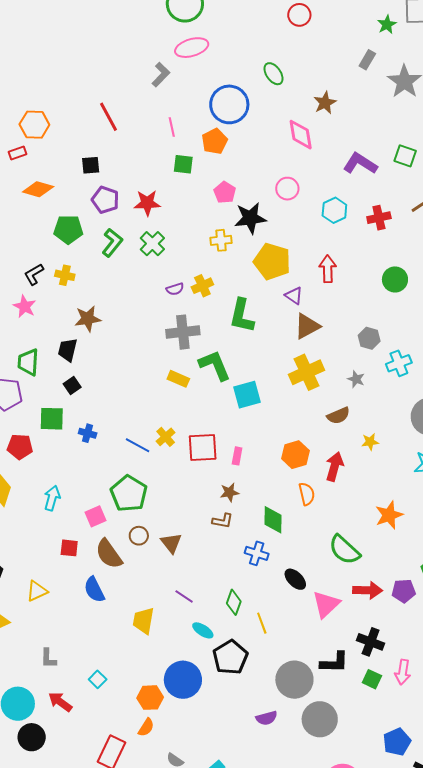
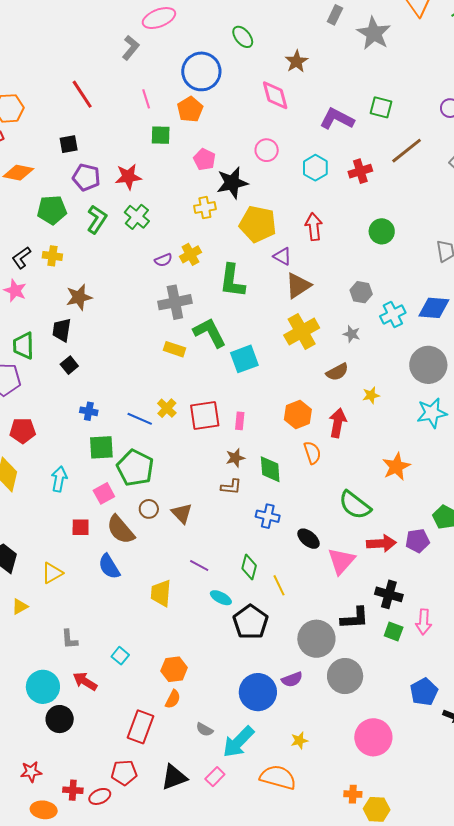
green square: (52, 419) -> (101, 447), moved
green diamond: (273, 520) -> (270, 469), moved
blue circle: (183, 680) -> (258, 692), moved

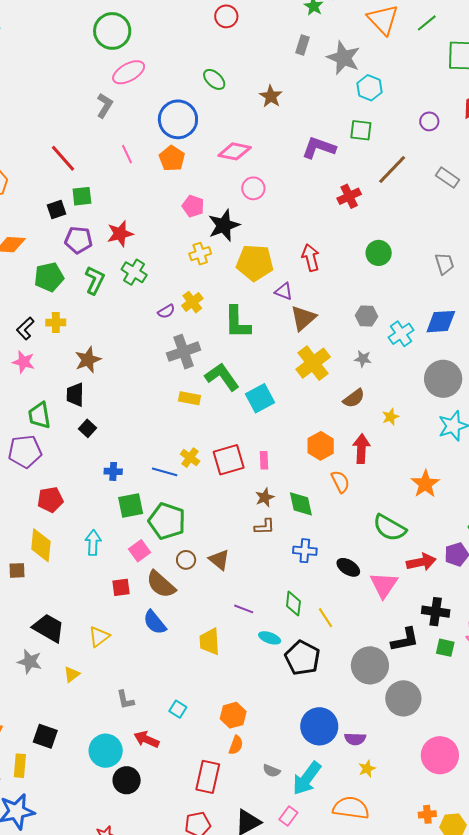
pink diamond: (275, 95) -> (235, 151), moved, turned -56
green square: (161, 135) -> (82, 196), moved
cyan hexagon: (315, 168) -> (370, 88), moved
purple semicircle: (292, 679) -> (355, 739), moved, turned 30

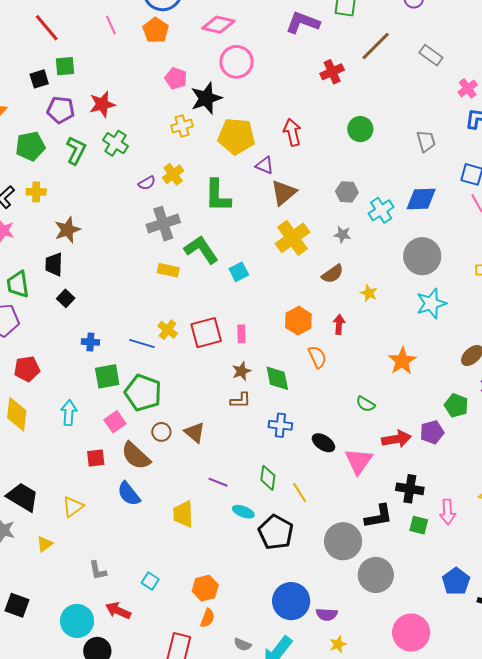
pink circle: (253, 188) -> (236, 62), size x1.4
cyan square: (260, 398) -> (239, 272), size x0.7
yellow star: (390, 417) -> (369, 293), turned -30
red arrow: (361, 449) -> (339, 324), size x0.7
green semicircle: (390, 528) -> (366, 404), size x0.6

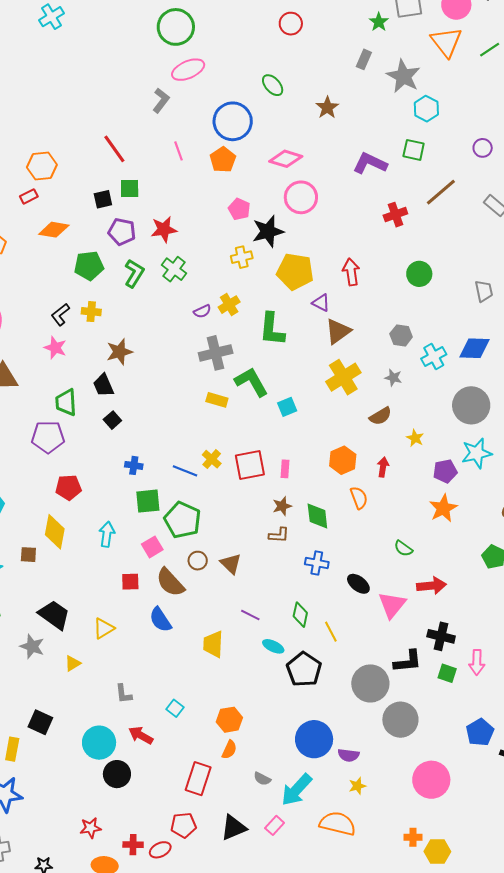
black trapezoid: (54, 264) -> (103, 385), turned -30
purple pentagon: (432, 432) -> (445, 471), moved

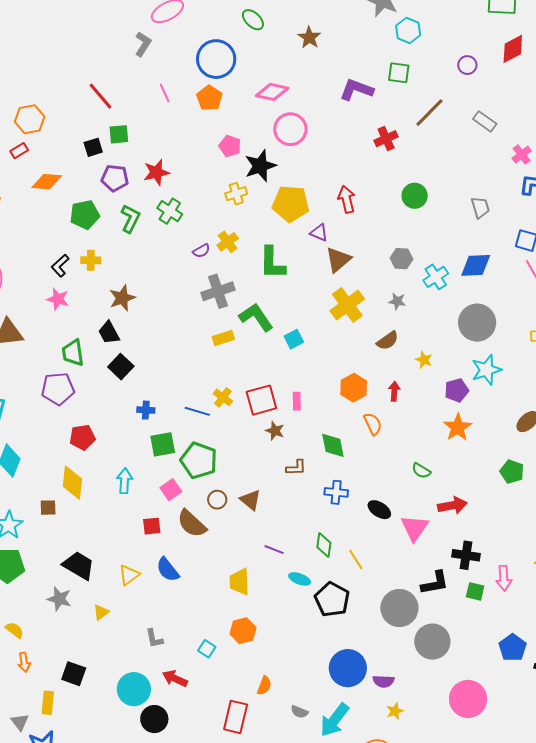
yellow rectangle: (217, 400) -> (223, 338), turned -30
black square: (112, 420) -> (121, 367), size x1.4
brown star: (282, 506) -> (275, 431), moved, turned -30
blue semicircle: (160, 620) -> (168, 570), moved
orange hexagon: (229, 720) -> (243, 631), moved

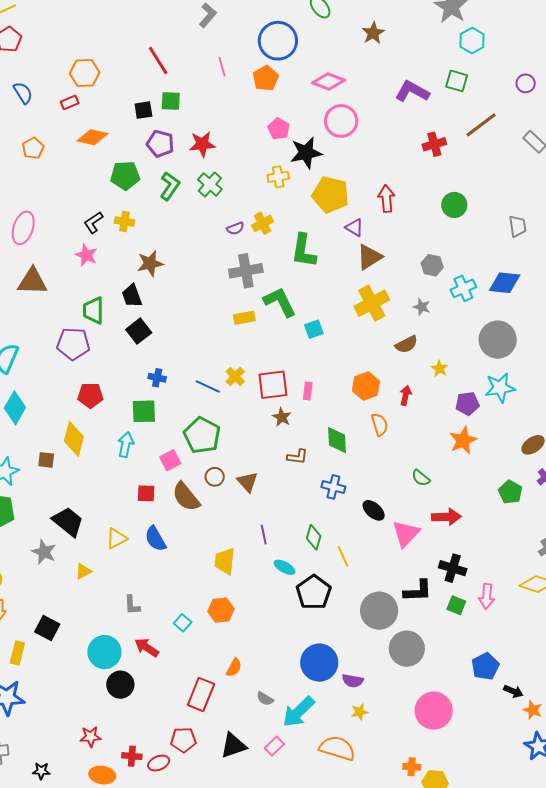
green square: (163, 444) -> (144, 411), moved
purple line: (274, 550) -> (264, 535), turned 48

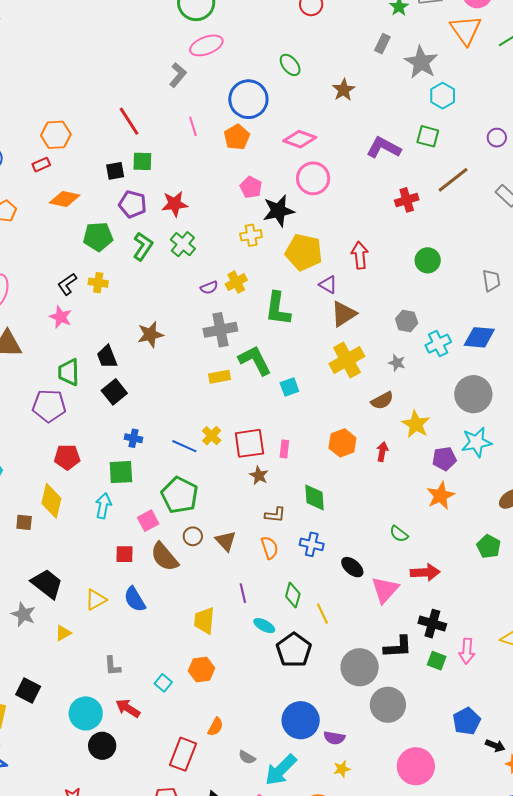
brown star: (150, 263) -> (150, 335), moved
yellow star: (440, 369) -> (416, 424), size x1.6
orange semicircle: (380, 425) -> (270, 548), moved

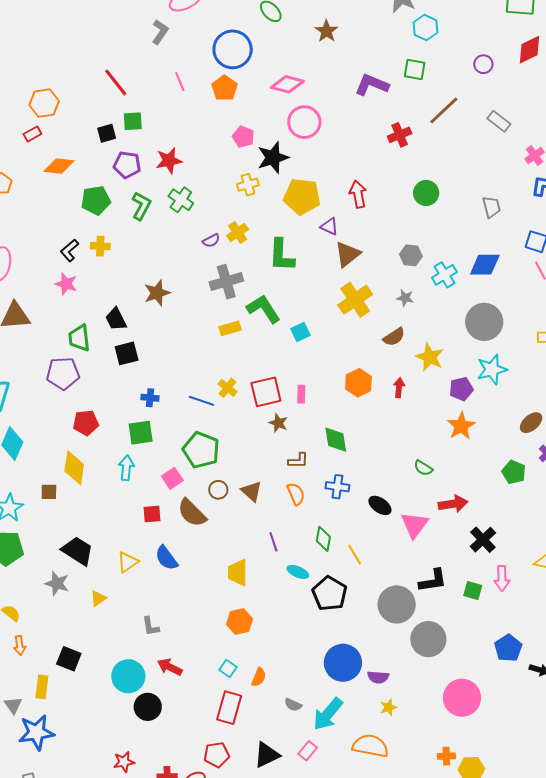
black square: (114, 392) -> (127, 353), turned 30
black cross: (432, 624) -> (483, 540), moved, turned 36
cyan square: (163, 683) -> (228, 669), moved

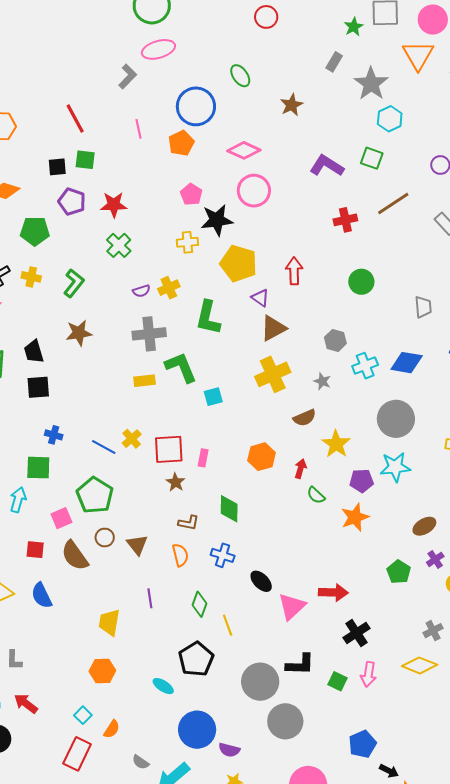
green L-shape: (141, 206) -> (74, 283), moved
green semicircle: (423, 468) -> (316, 495), moved
cyan ellipse: (298, 572) -> (163, 686), moved

